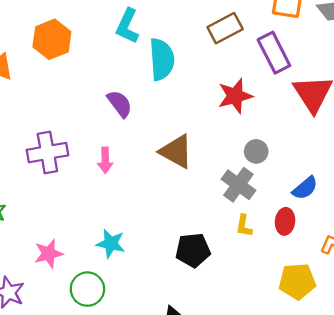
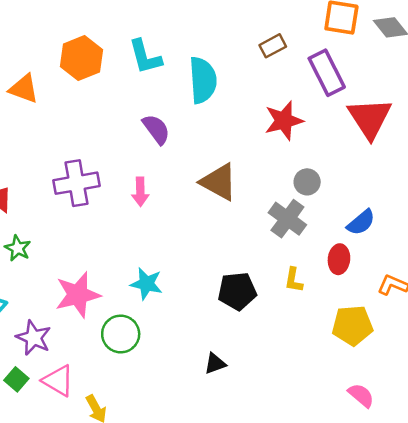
cyan L-shape: (127, 26) -> (145, 57), moved, turned -40
brown rectangle: (225, 28) -> (273, 46), size x0.7
yellow L-shape: (244, 226) -> (294, 280), moved
pink star: (49, 254) -> (78, 295), size x1.4

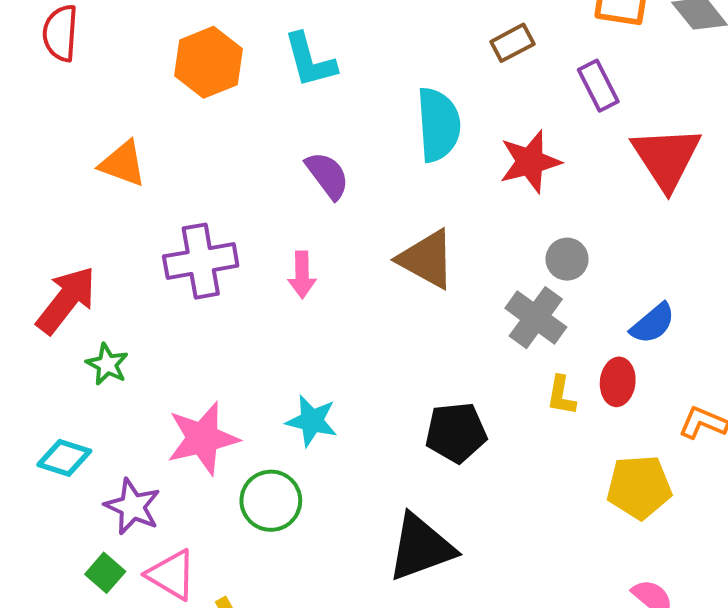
purple rectangle: (327, 73) -> (598, 86), size x0.7
cyan semicircle: (203, 80) -> (438, 125), moved
orange triangle: (24, 89) -> (123, 164), moved
yellow L-shape: (294, 280) -> (561, 396), moved
black triangle: (215, 363) -> (421, 547), size x2.0

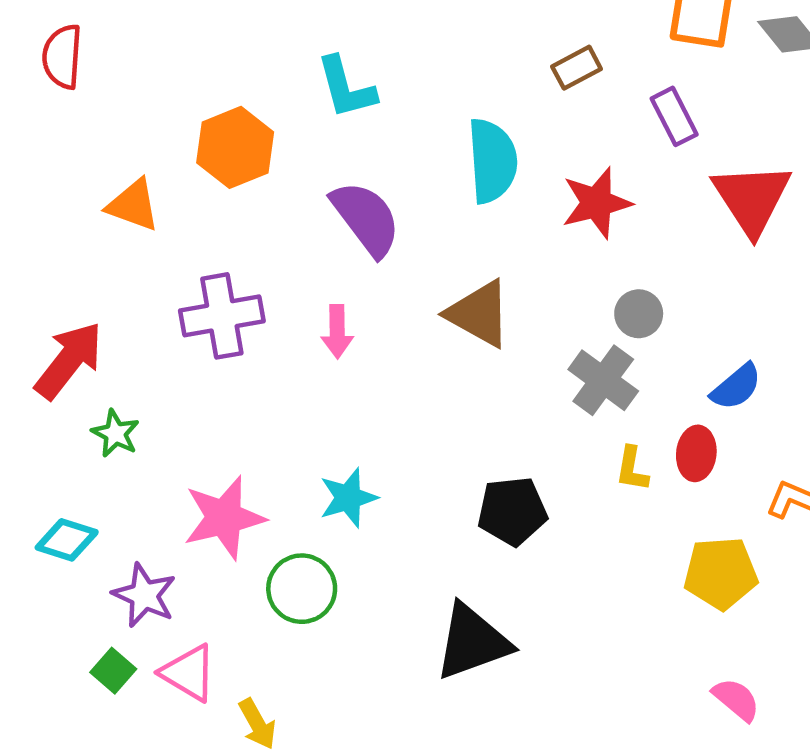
orange hexagon: (208, 62) -> (235, 147), moved
purple semicircle: (327, 175) -> (366, 218), size x1.4
cyan star: (312, 421) -> (348, 498), turned -30

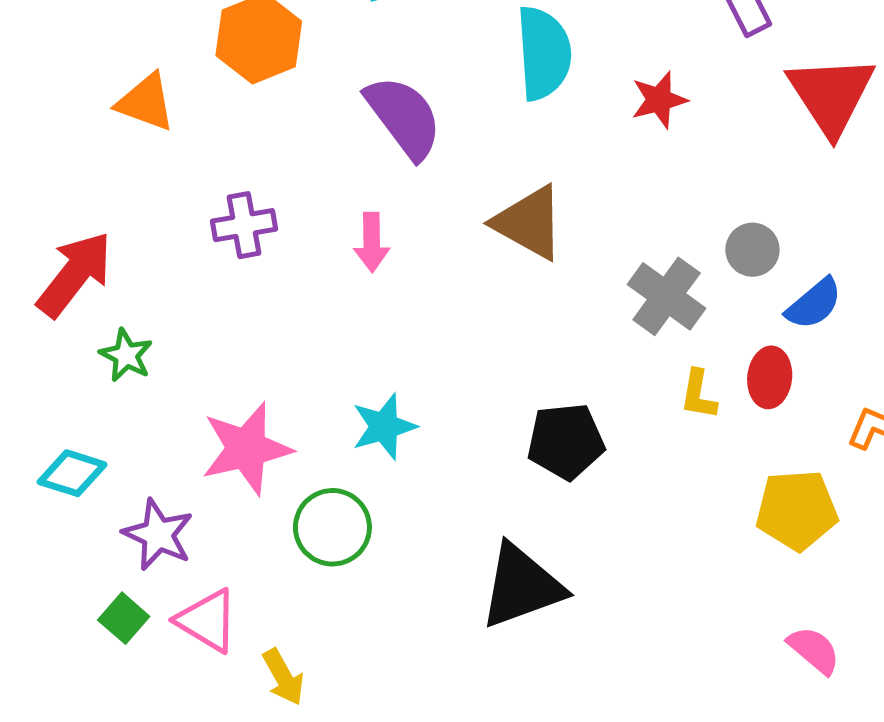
red star: (597, 203) -> (659, 100), size x0.7
gray circle: (639, 314) -> (752, 250), moved
purple cross: (222, 316) -> (244, 225), size x0.7

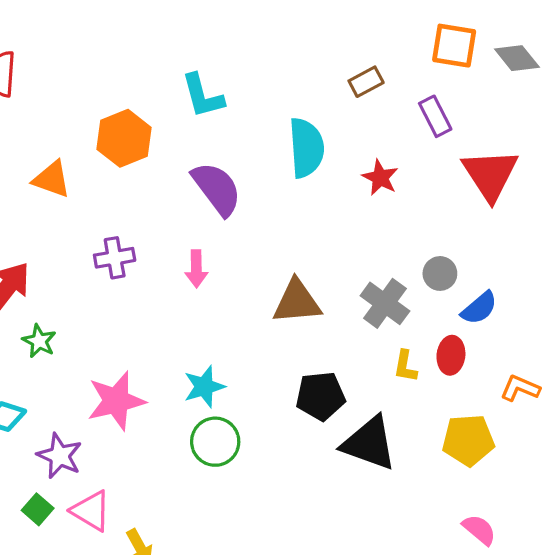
red star: (659, 100) -> (380, 178), turned -30
brown triangle: (529, 223) -> (297, 302), moved, turned -34
green circle: (332, 527) -> (215, 442), moved
black triangle: (522, 586) -> (369, 443), moved, turned 40

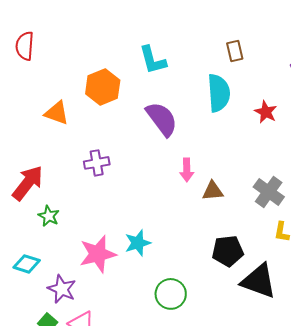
brown rectangle: (366, 82) -> (235, 51), moved, turned -75
pink arrow: (196, 269) -> (187, 170), moved
brown triangle: (297, 302) -> (213, 191), size x0.7
cyan star: (204, 387) -> (138, 243), moved
green circle: (215, 442) -> (171, 294), moved

